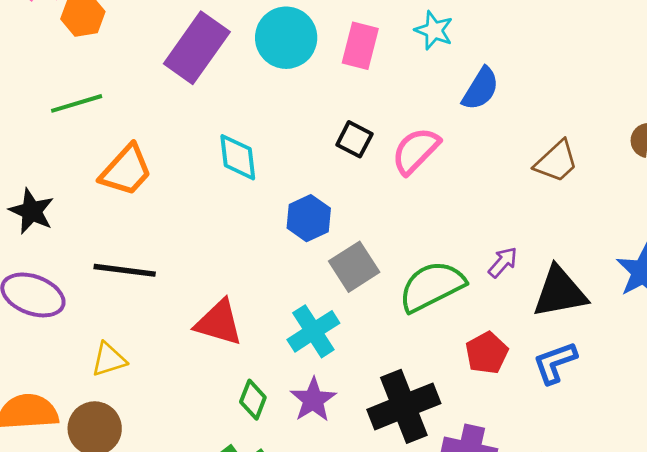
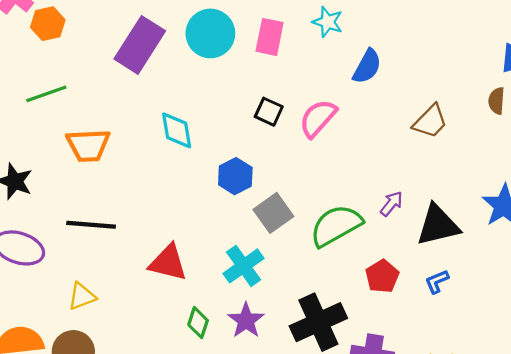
orange trapezoid: (126, 170) -> (88, 145), turned 48
blue L-shape: (555, 363) -> (437, 281), size x0.7

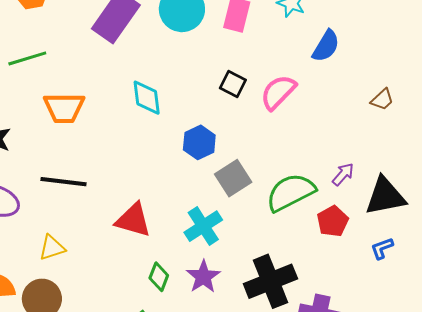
brown trapezoid: (430, 121) -> (382, 100), size x0.7
red pentagon: (382, 276) -> (333, 221), moved

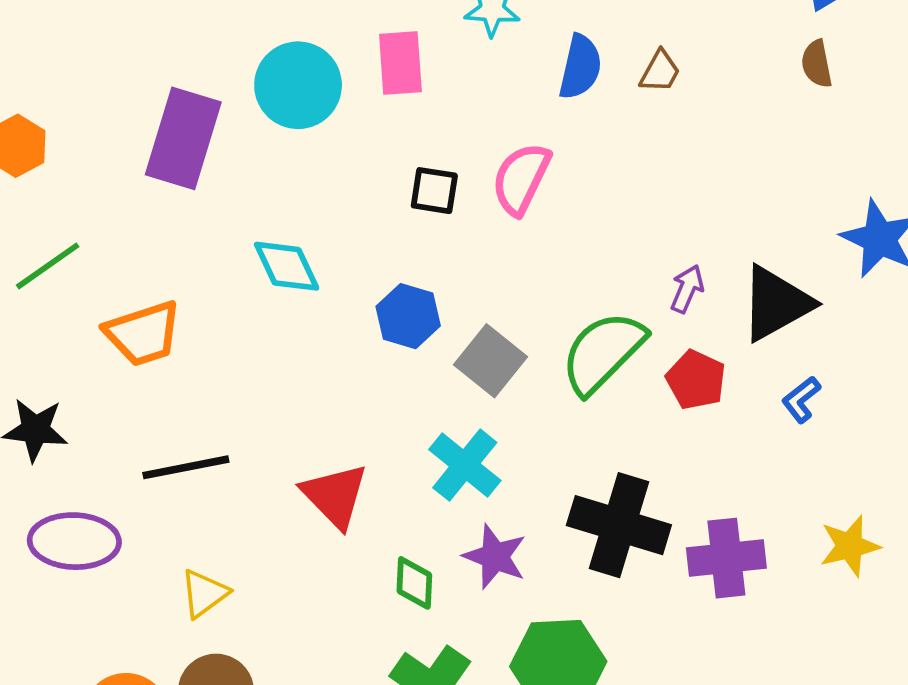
brown trapezoid: (382, 100) -> (660, 72), moved
red triangle: (133, 220) -> (335, 495), turned 48
black cross: (270, 281) -> (619, 525), turned -33

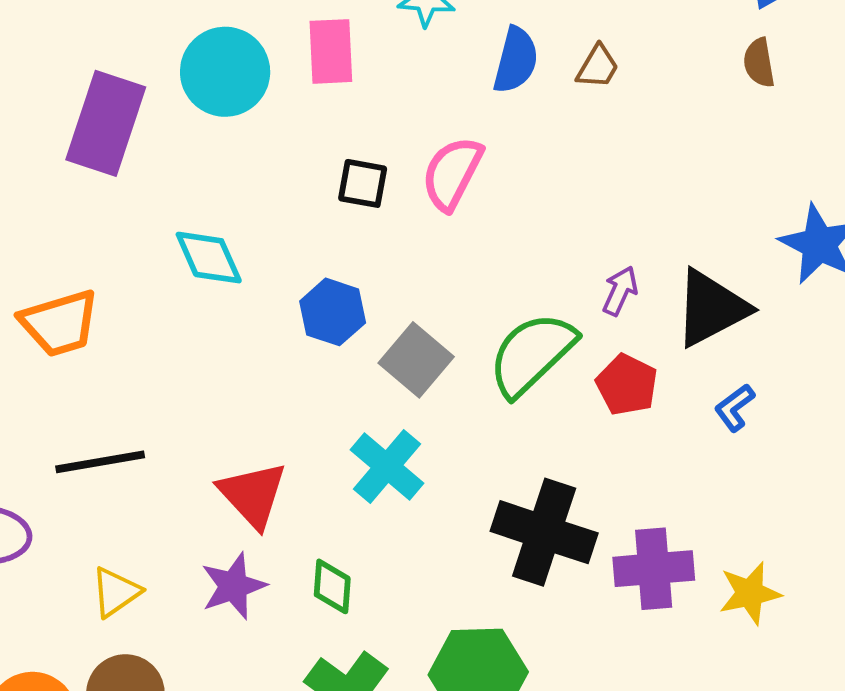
yellow star: (850, 546) -> (750, 593), moved
purple star: (495, 557) -> (233, 586), moved, turned 30

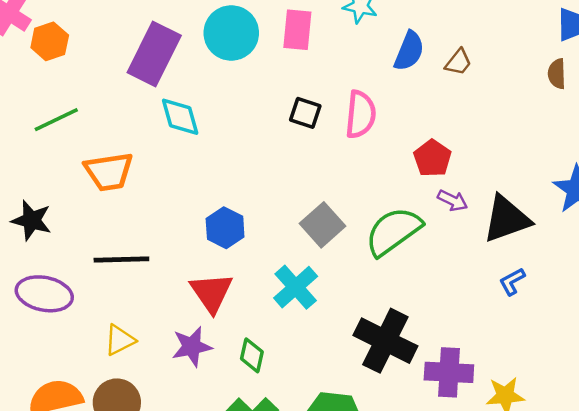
pink semicircle: (452, 173) -> (361, 114), turned 150
cyan diamond: (209, 258) -> (180, 117), moved
purple arrow: (620, 291) -> (453, 200), turned 84
blue hexagon: (333, 312) -> (225, 228), moved
red pentagon: (627, 385) -> (432, 158), moved

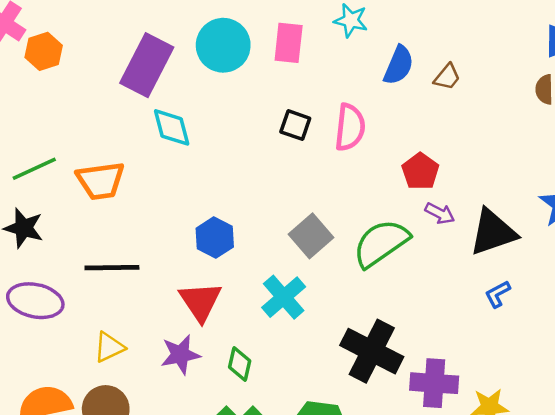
green line: (56, 120) -> (34, 169), moved

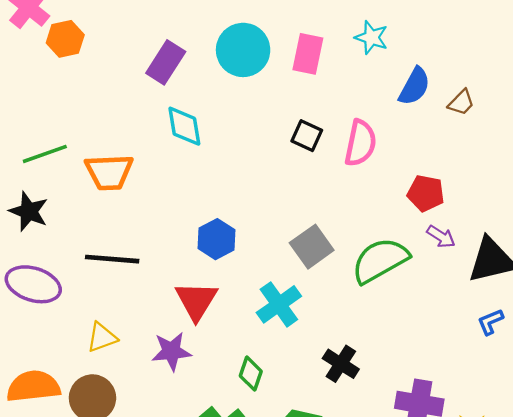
purple rectangle: (147, 65) -> (166, 62), size x0.7
red pentagon: (420, 171) -> (426, 193), turned -30
black cross: (372, 351) -> (341, 364), moved, size x0.6
green diamond: (240, 364) -> (251, 374), moved

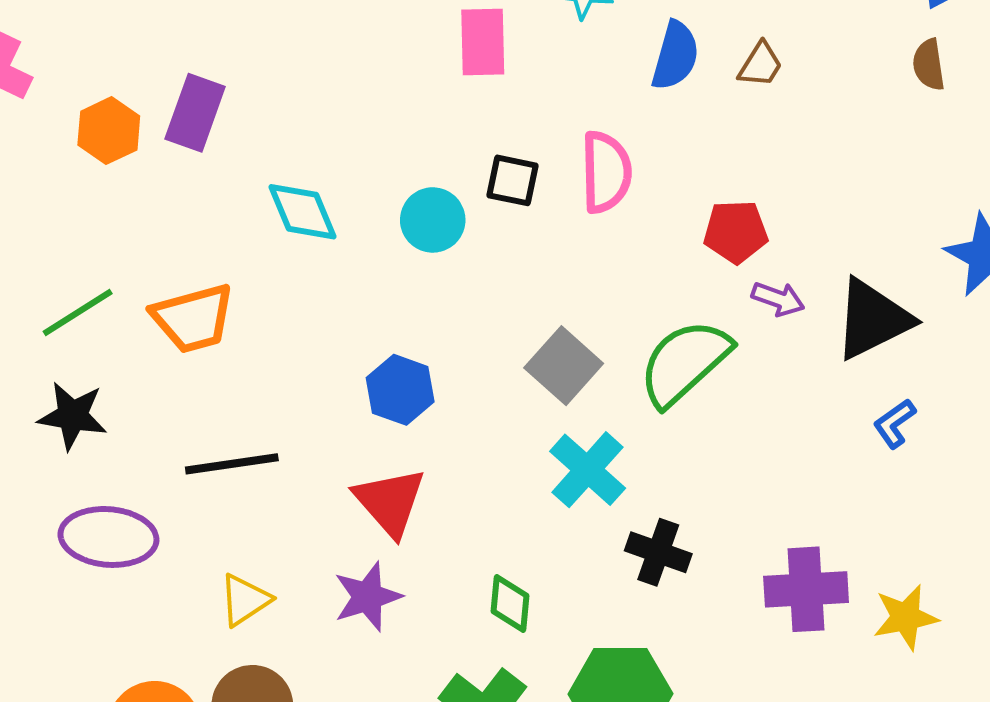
orange hexagon: (65, 39) -> (109, 131), moved
cyan circle: (243, 50) -> (433, 220), moved, size x0.7
purple rectangle: (166, 62) -> (195, 113), moved
cyan cross: (279, 304) -> (588, 470), moved

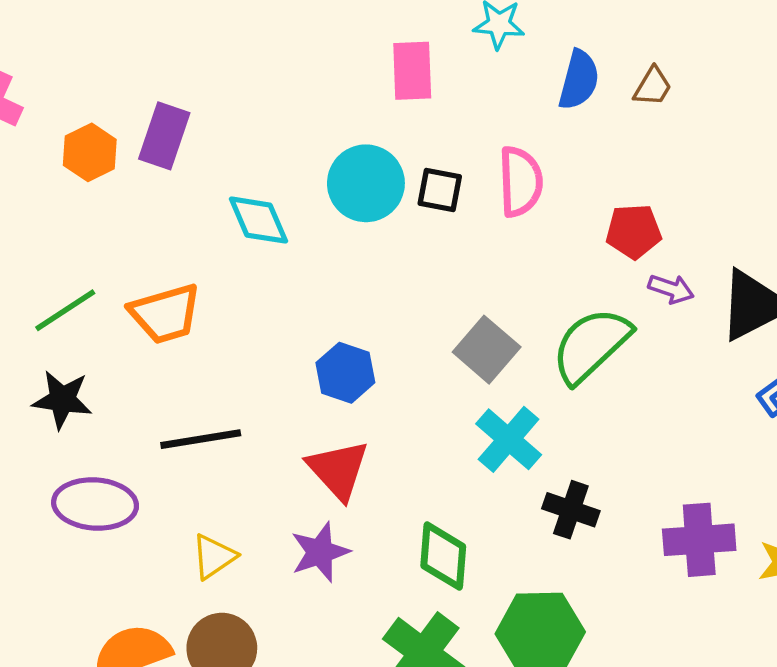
cyan circle: (433, 220) -> (366, 183), moved, size x1.4
green diamond: (510, 604) -> (443, 556), size x1.4

